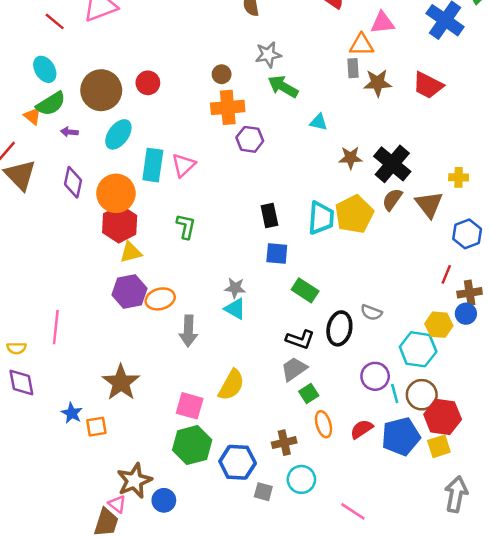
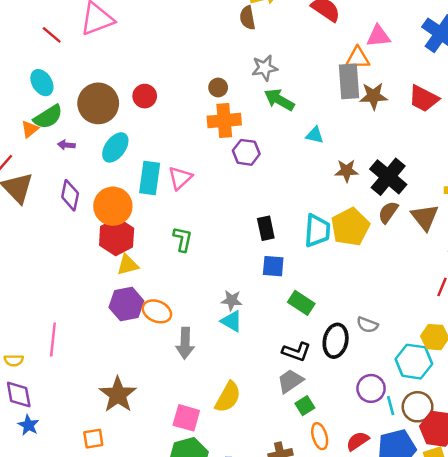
gray rectangle: (353, 68) -> (349, 81), size x1.8
orange triangle: (32, 116) -> (30, 129), turned 42
orange ellipse: (160, 299) -> (157, 311), turned 40
blue star: (72, 413) -> (28, 425), moved

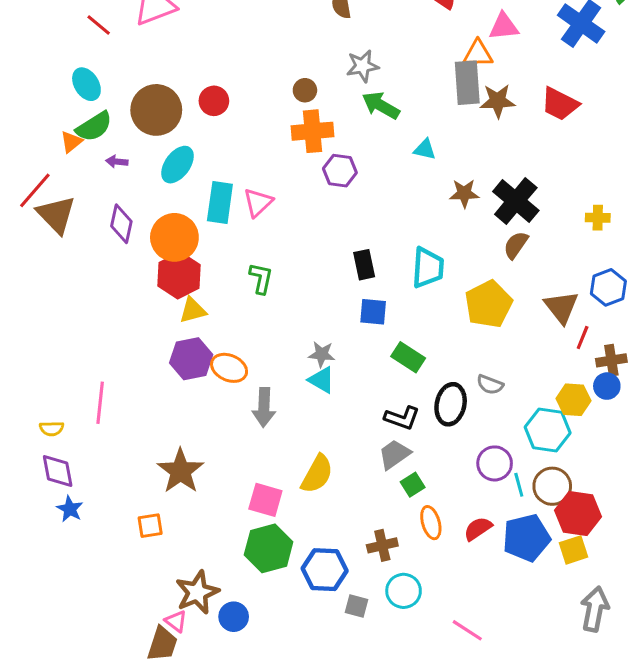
brown triangle: (425, 217) -> (561, 307), moved
yellow pentagon: (350, 227) -> (489, 304), moved

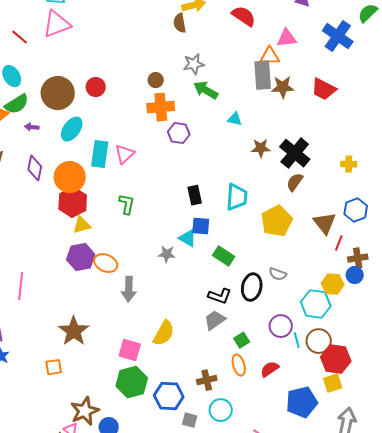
cyan triangle: (322, 380) -> (188, 238), moved
green square: (413, 485) -> (242, 340), moved
blue pentagon: (526, 538) -> (302, 402), moved

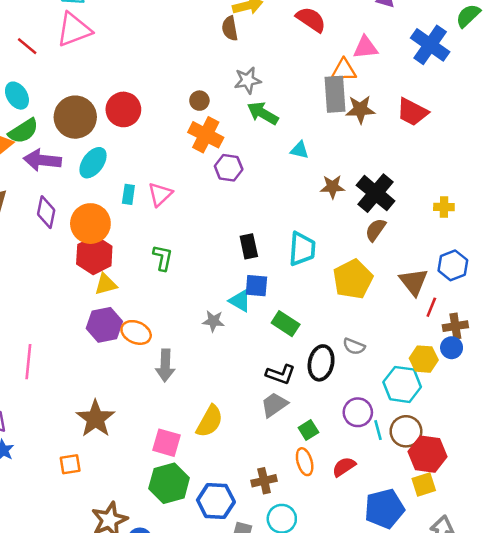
red circle: (96, 87) -> (123, 109), size x1.4
orange cross: (161, 107) -> (206, 135), turned 32
purple arrow: (32, 127) -> (42, 160), size x2.0
cyan rectangle: (100, 154) -> (128, 194), size x0.6

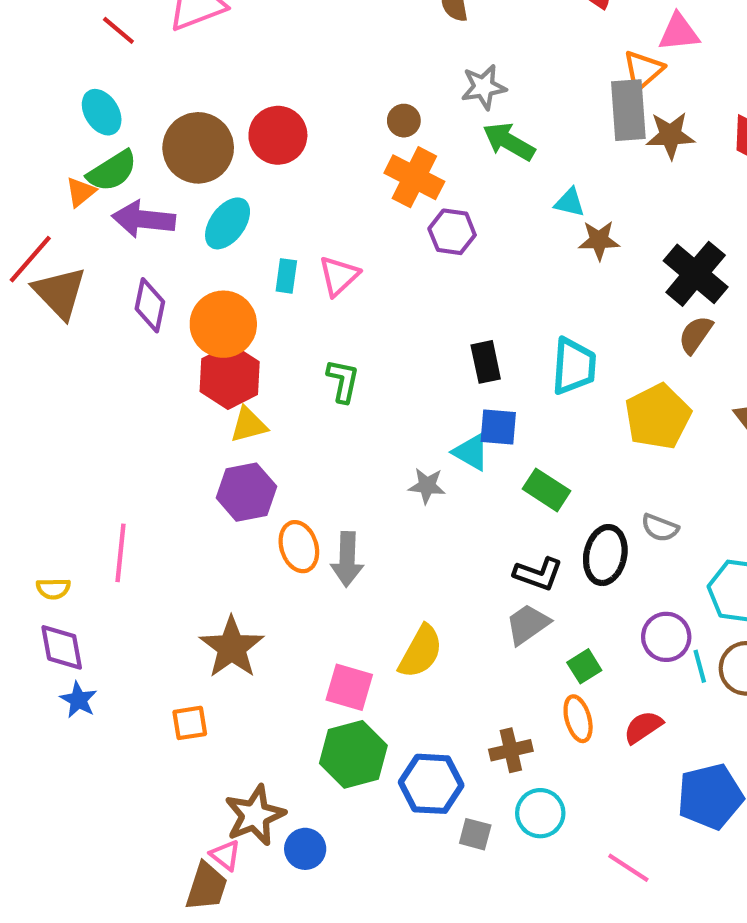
orange triangle: (344, 70) -> (643, 70), turned -40
brown star: (332, 187) -> (599, 240), moved
orange ellipse: (136, 332) -> (299, 547), moved, turned 48

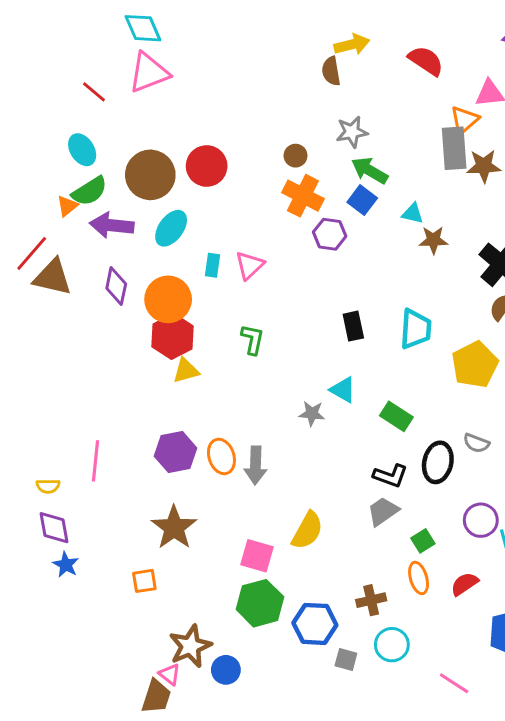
brown triangle: (60, 293) -> (52, 277), turned -33
blue square: (498, 427) -> (362, 200), moved, turned 32
purple hexagon: (246, 492) -> (175, 452), moved

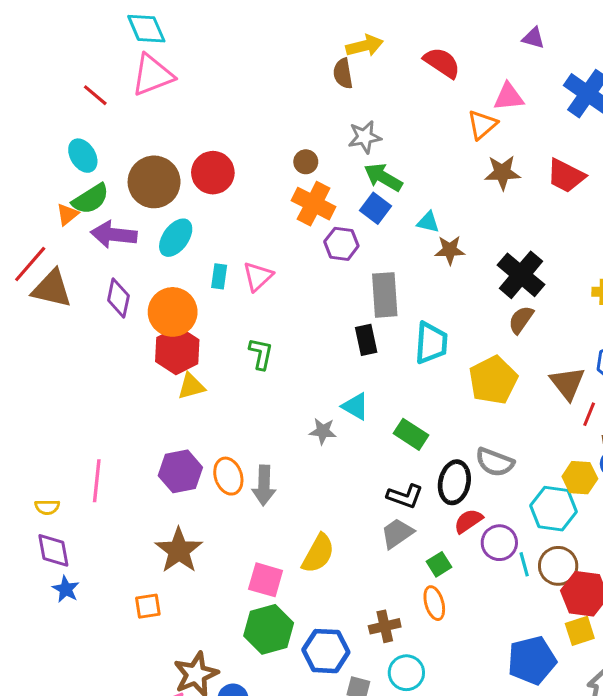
gray rectangle: (454, 148) -> (385, 295), moved
gray semicircle: (476, 443) -> (495, 462), size x1.4
red semicircle: (464, 584) -> (468, 521), moved

